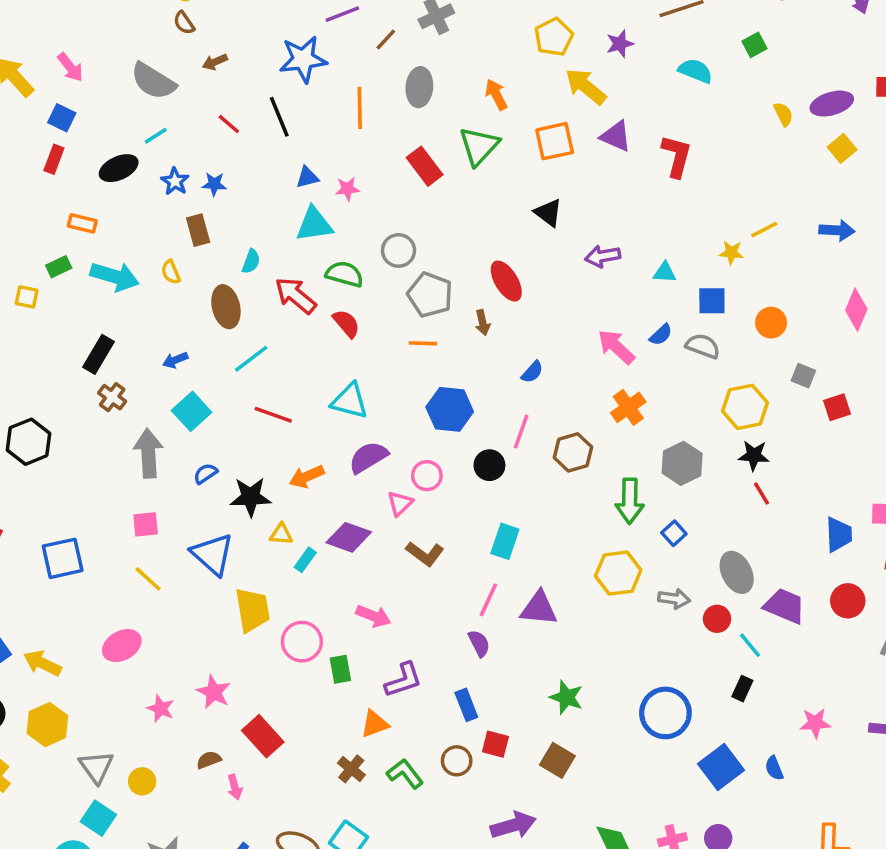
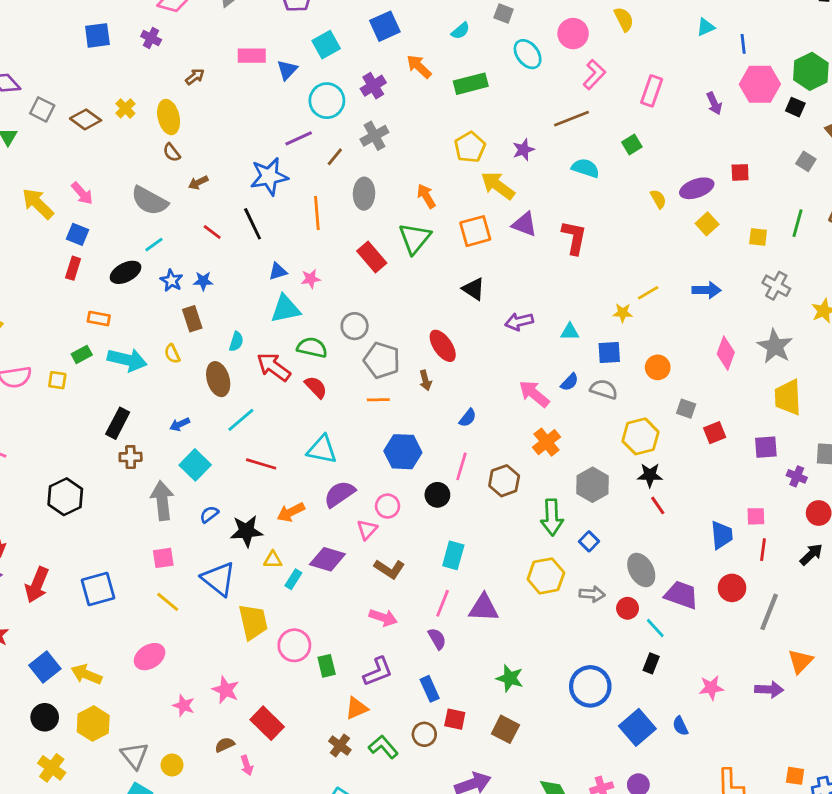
brown cross: (112, 397) -> (131, 457), turned -35
pink arrow: (373, 616) -> (383, 618), moved

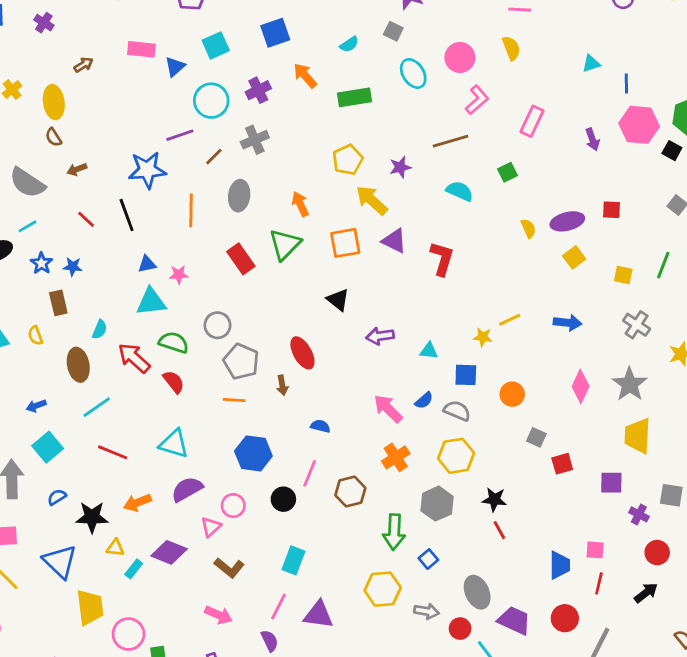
blue semicircle: (468, 418) -> (320, 426), turned -120
yellow hexagon: (640, 436) -> (456, 456), moved

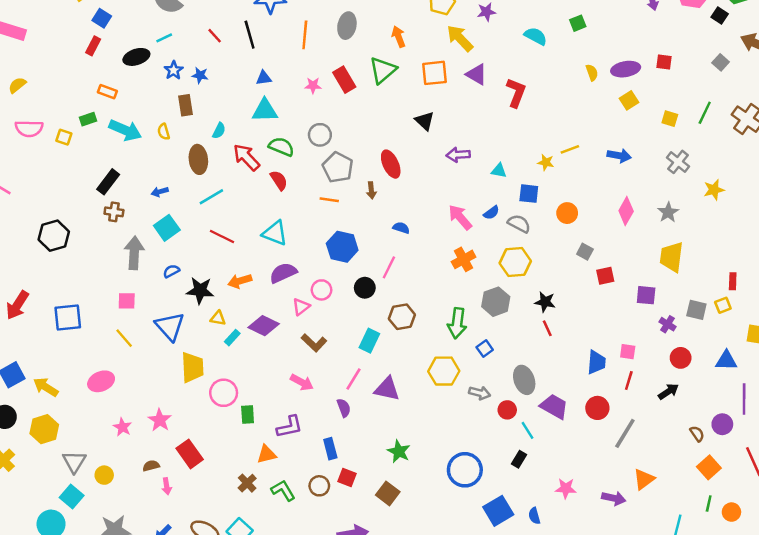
pink star: (179, 275) -> (313, 85), moved
gray star: (630, 384) -> (668, 212), size x0.7
brown hexagon: (350, 492) -> (402, 317), moved

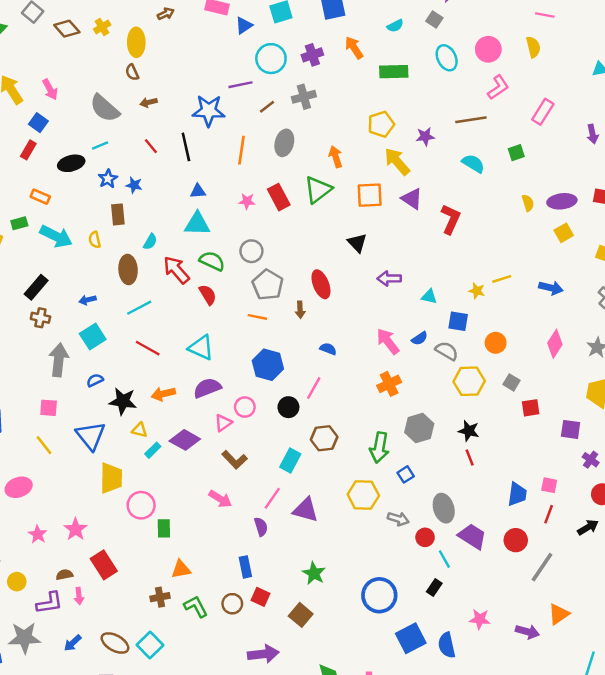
yellow hexagon: (515, 262) -> (469, 381), moved
purple L-shape: (290, 427) -> (49, 603), moved
brown cross: (247, 483) -> (160, 597), turned 30
blue semicircle: (534, 516) -> (447, 645), size x1.5

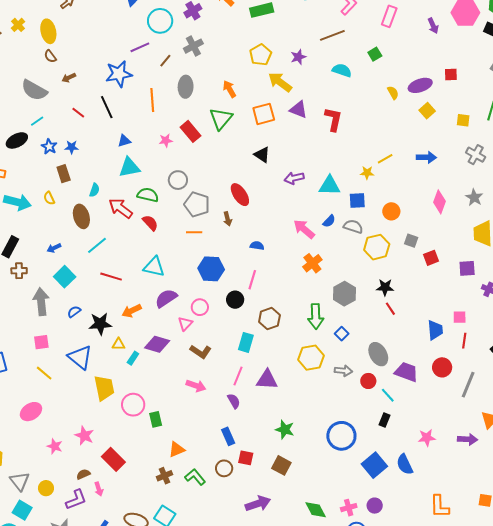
cyan triangle: (429, 297) -> (330, 186), size x1.6

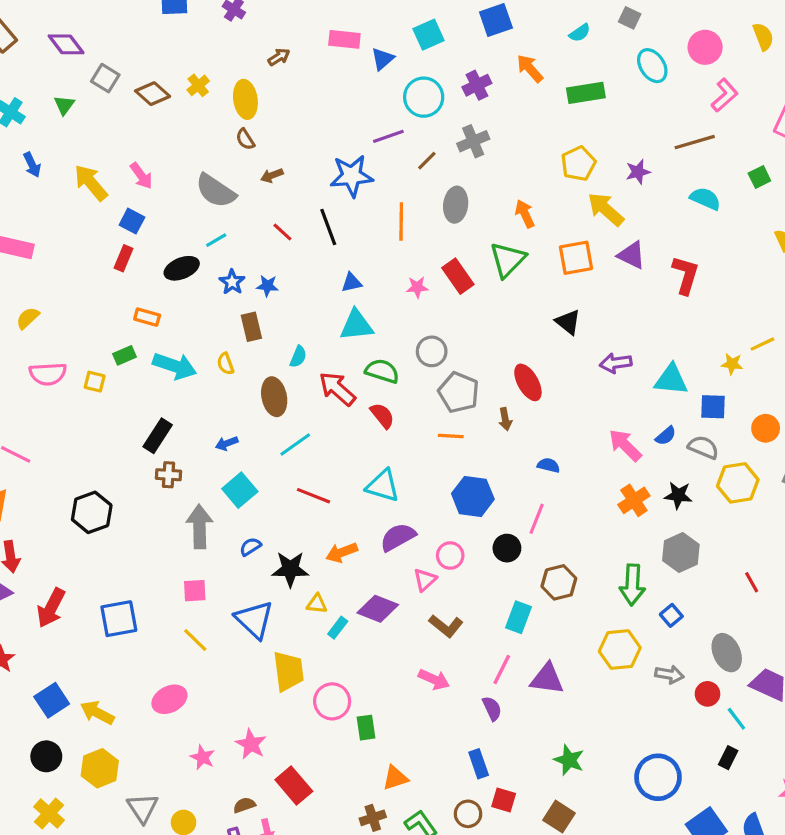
black star: (385, 287) -> (678, 495), moved

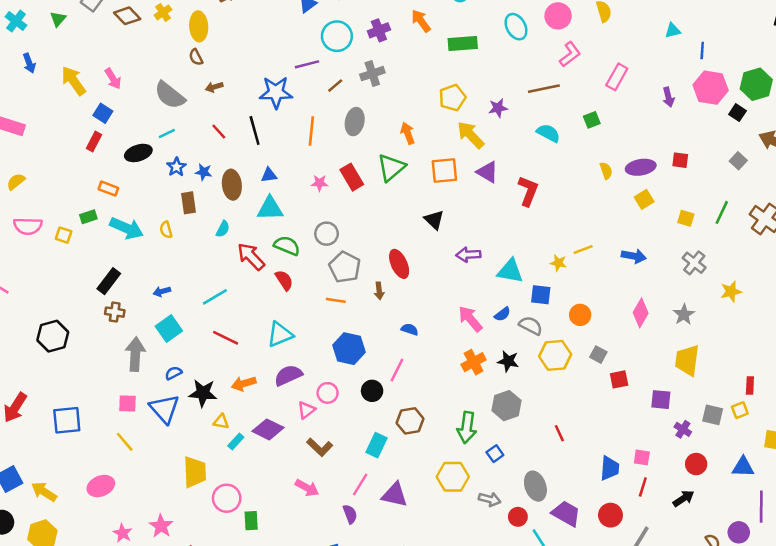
brown ellipse: (274, 397) -> (232, 185), moved
cyan triangle: (383, 486) -> (280, 334), turned -44
blue triangle: (254, 620) -> (164, 409), moved

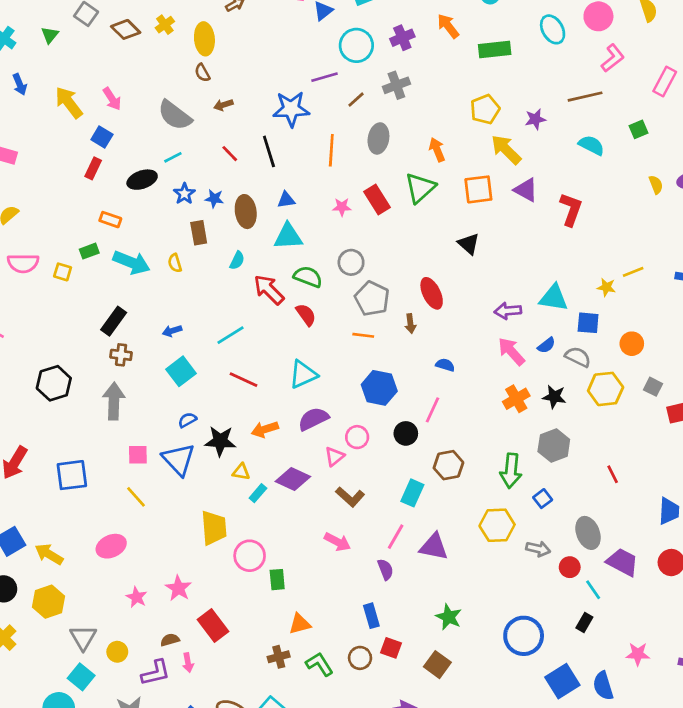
purple arrow: (468, 255) -> (508, 311), moved
gray arrow: (135, 354) -> (114, 401), moved

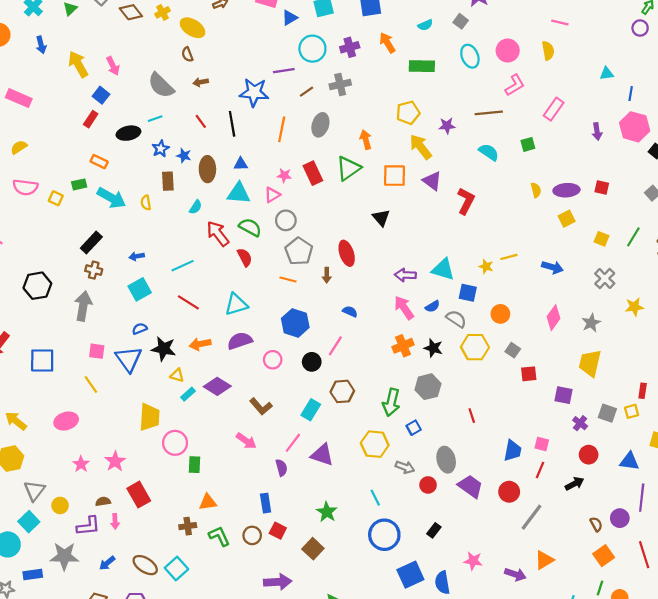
yellow ellipse: (204, 39) -> (192, 28), turned -60
pink triangle: (334, 456) -> (272, 195), moved
cyan line: (593, 590) -> (375, 498), moved

